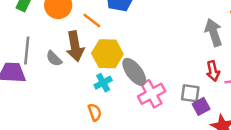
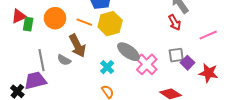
yellow hexagon: (107, 54) -> (110, 24), moved
red arrow: (213, 71) -> (175, 22), moved

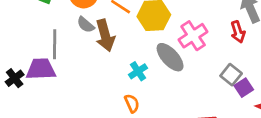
gray square: (176, 55) -> (231, 75), turned 35
gray semicircle: (64, 60) -> (86, 25), moved
pink cross: (147, 64) -> (193, 36), moved

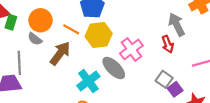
gray semicircle: (86, 25) -> (35, 39), moved
brown arrow: (105, 35) -> (60, 53), turned -125
cyan cross: (138, 71) -> (88, 81), size x1.5

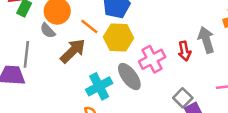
red arrow: (168, 44) -> (184, 51), moved

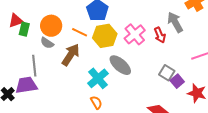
pink cross: (152, 59) -> (135, 34), moved

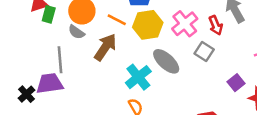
gray square: (167, 73) -> (204, 52), moved

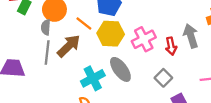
gray semicircle: (76, 32) -> (46, 27), turned 48
gray square: (204, 52) -> (163, 78), moved
gray line: (60, 60) -> (47, 52), moved

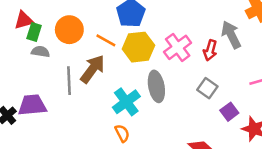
gray semicircle: (46, 27) -> (40, 52), moved, turned 104
red arrow: (171, 46) -> (210, 50), turned 36
gray ellipse: (120, 69) -> (156, 86), turned 35

